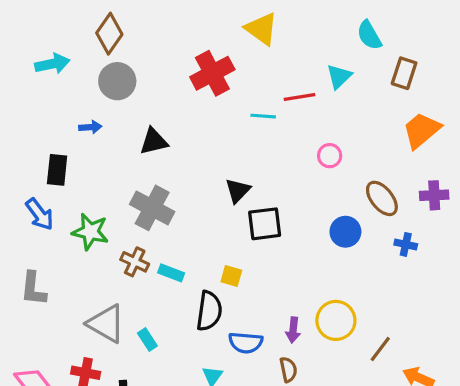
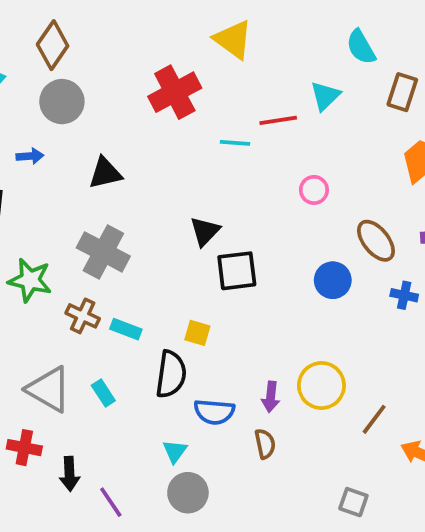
cyan rectangle: (147, 339) -> (103, 393), moved

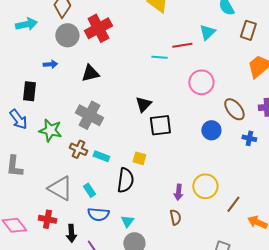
red cross: (175, 92) -> (98, 28), moved
pink circle: (314, 190) -> (201, 82), size x1.6
blue semicircle: (214, 412) -> (98, 214), moved

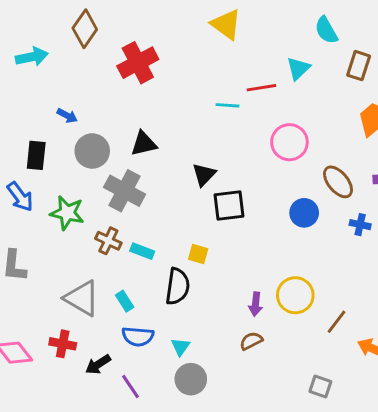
gray circle: (67, 35) -> (92, 151), moved
blue arrow: (50, 64) -> (67, 116), turned 32
black triangle: (90, 73) -> (144, 144), moved
brown semicircle: (175, 217) -> (251, 341), turned -105
black arrow: (71, 233) -> (98, 364), turned 60

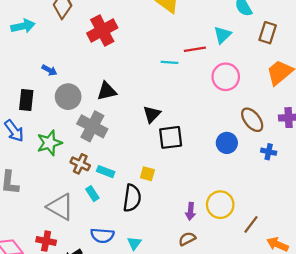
pink circle: (289, 142) -> (226, 77), moved
green star: (67, 213) -> (49, 143), turned -30
cyan rectangle: (125, 301) -> (92, 194), moved

